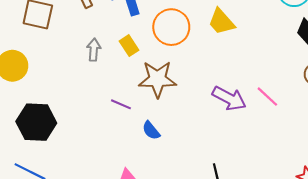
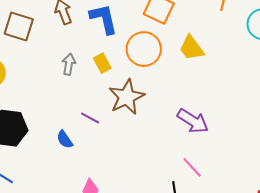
brown star: (157, 79) -> (127, 97), turned -30
pink line: (267, 97) -> (192, 167), moved
blue semicircle: (151, 130) -> (65, 139), moved

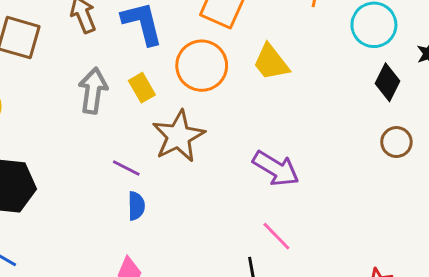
gray arrow: (69, 64) -> (93, 91), size x1.4
blue semicircle: (65, 139) -> (136, 206), moved, turned -144

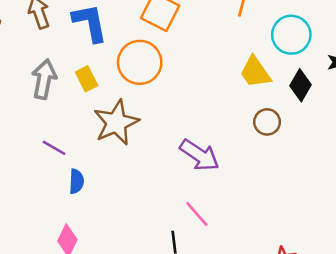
yellow trapezoid: (271, 62) -> (255, 72), moved
brown circle: (396, 142) -> (267, 122), moved
purple line: (126, 168) -> (54, 148), moved

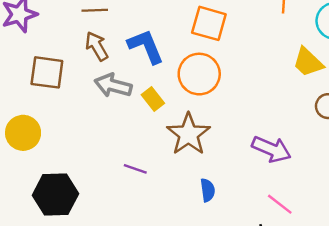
gray arrow: (44, 79) -> (113, 85), moved, turned -75
blue semicircle: (76, 181) -> (208, 190), moved

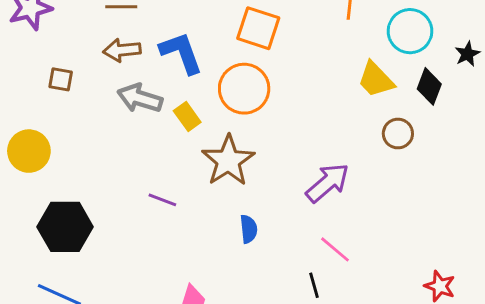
brown arrow: (97, 46) -> (122, 50), turned -68
brown square: (47, 72) -> (61, 79), size x0.6
purple arrow: (271, 149) -> (328, 183), turned -66

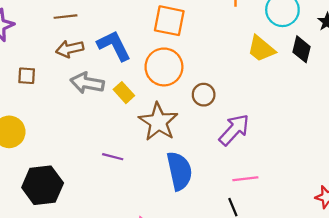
brown circle: (398, 134) -> (204, 95), moved
blue semicircle: (249, 229) -> (179, 171), size x1.8
pink line: (335, 249) -> (245, 179), turned -40

